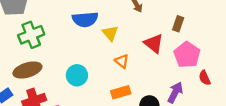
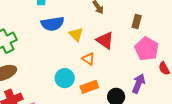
red triangle: (154, 43) -> (105, 40), moved
cyan circle: (77, 75) -> (65, 78), moved

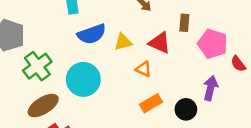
brown rectangle: (137, 21) -> (184, 23), moved
yellow triangle: (76, 34) -> (123, 42), turned -49
cyan circle: (65, 78) -> (83, 79), moved, size x1.4

